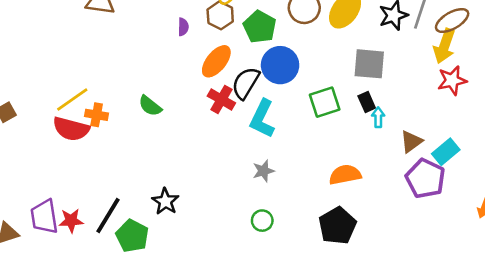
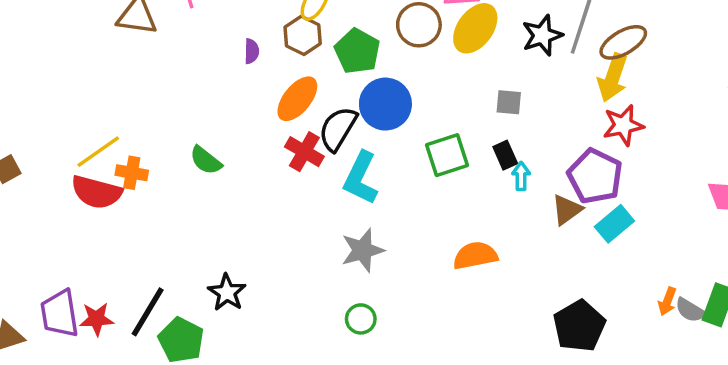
gray square: (369, 64) -> (509, 102), size x0.6
gray star: (263, 171) -> (363, 250), size x1.4
purple pentagon: (425, 179) -> (595, 176), moved
black pentagon: (337, 226) -> (579, 326), moved

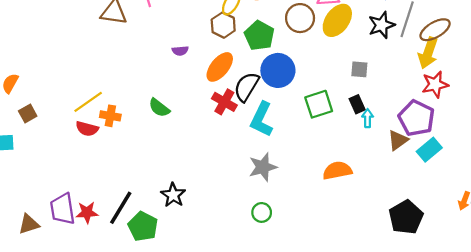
purple semicircle: (252, 51) -> (180, 51), moved, turned 84
red semicircle: (97, 192) -> (87, 129), size x0.7

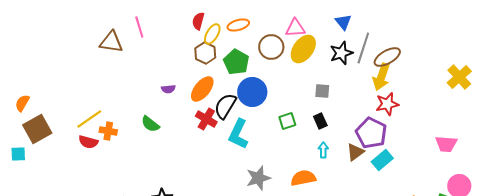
purple semicircle: (180, 51) -> (168, 89), moved
green square: (319, 104) -> (287, 121), size x0.7
brown square: (28, 114) -> (37, 129), size x1.8
cyan arrow: (368, 118) -> (323, 150), moved
gray star: (263, 167) -> (258, 178), moved

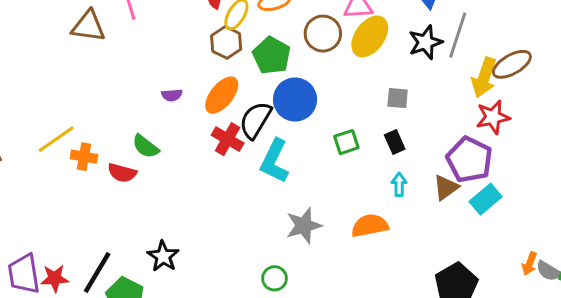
brown ellipse: (387, 57) -> (512, 64), moved
red semicircle: (88, 142) -> (122, 173), moved

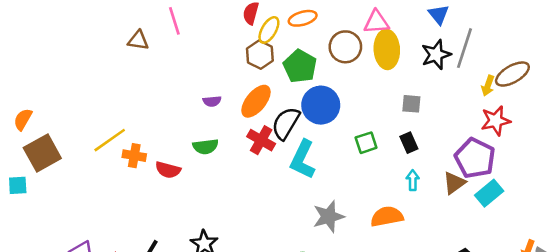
brown triangle: (88, 26) -> (138, 40), size x0.7
yellow ellipse: (370, 36) -> (387, 49), turned -39
yellow arrow: (484, 78) -> (488, 86), size x0.6
green semicircle: (146, 146) -> (205, 147), moved, turned -45

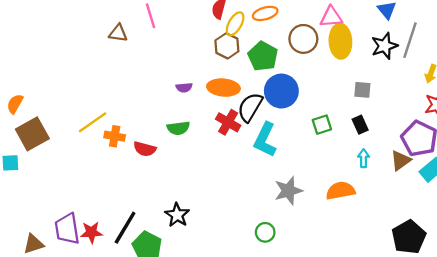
orange ellipse: (256, 101) -> (223, 88), turned 56

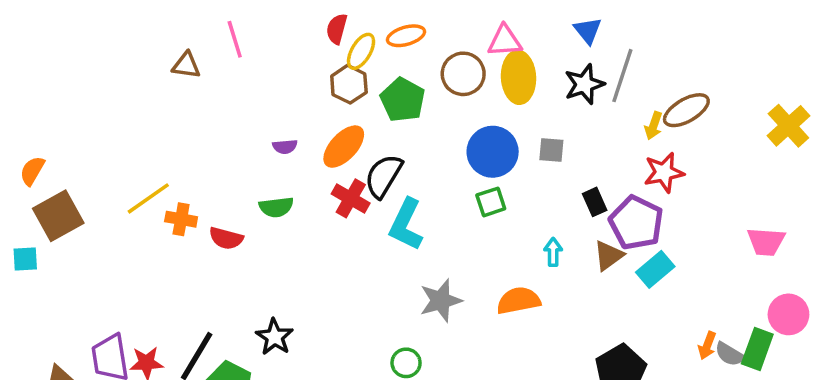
orange ellipse: (223, 88) -> (344, 147), turned -52
blue circle: (281, 91) -> (493, 152), moved
black rectangle: (360, 125) -> (595, 202), moved

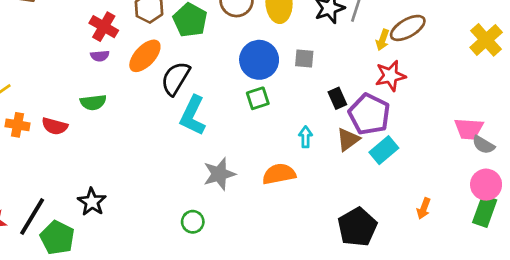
red cross: (351, 198) -> (104, 27), moved
orange cross: (181, 219) -> (18, 125), moved
green rectangle: (757, 349) -> (485, 211), moved
gray semicircle: (730, 354) -> (483, 145), moved

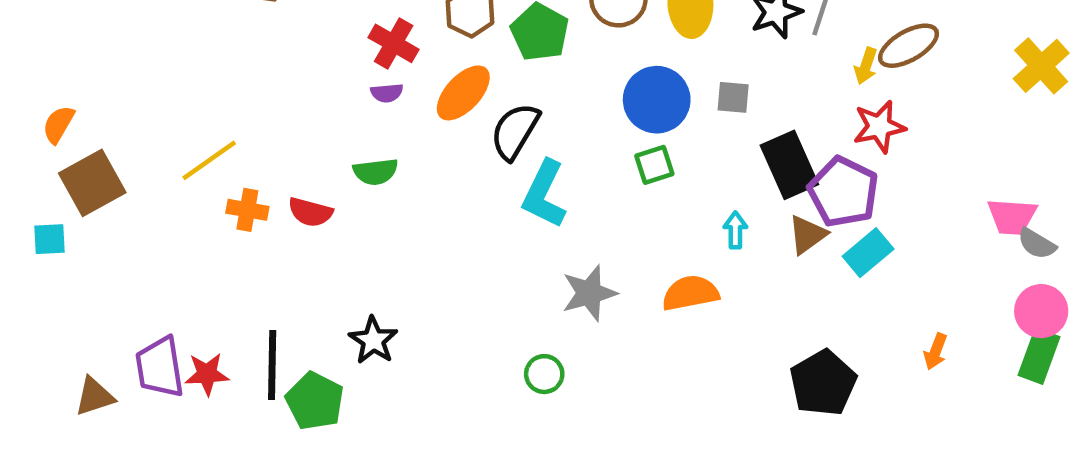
black rectangle: (337, 98) -> (789, 165), size x1.8
black line: (32, 216) -> (272, 365), turned -30

